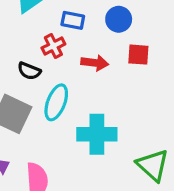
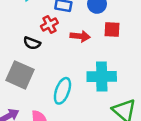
cyan ellipse: (56, 102) -> (62, 91), moved
cyan cross: (97, 134) -> (102, 76), moved

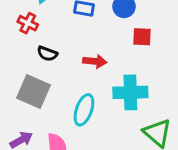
red cross: (49, 24) -> (28, 23), moved, turned -35
red arrow: (80, 36) -> (95, 61), moved

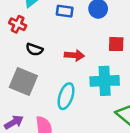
red square: (142, 37) -> (116, 44), moved

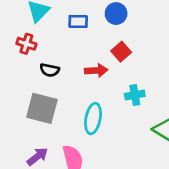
red square: (116, 44) -> (121, 52), moved, turned -35
cyan cross: (105, 81) -> (135, 95), size x0.6

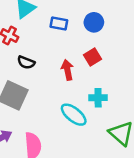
red arrow: (96, 70) -> (67, 70), turned -108
cyan ellipse: (93, 119) -> (74, 115), moved, turned -72

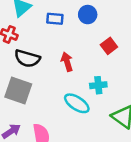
red square: (93, 57) -> (109, 46), moved
black semicircle: (26, 62) -> (27, 58), size x1.5

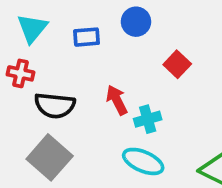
cyan cross: (98, 85) -> (148, 119), moved
gray square: (18, 90) -> (50, 157), turned 32

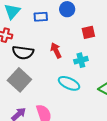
red square: (177, 64) -> (88, 32), turned 32
cyan cross: (148, 119) -> (81, 60), moved

